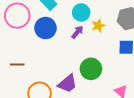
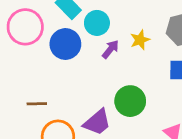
cyan circle: (81, 13) -> (97, 23), moved
brown line: (17, 64) -> (37, 104), moved

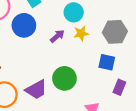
cyan circle: (97, 23) -> (74, 12), moved

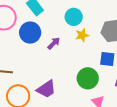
purple arrow: (57, 36) -> (54, 43), moved
green circle: (64, 78) -> (88, 78), moved

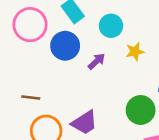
cyan circle: (74, 17) -> (111, 26), moved

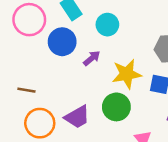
yellow star: (135, 52) -> (127, 74), moved, size x1.6
green circle: (141, 110) -> (116, 107), moved

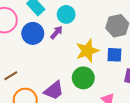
purple arrow: (92, 58) -> (57, 32), moved
brown line: (26, 90) -> (11, 76), turned -32

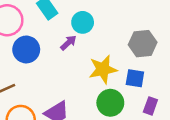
blue circle: (33, 33) -> (26, 49), moved
green circle: (83, 78) -> (110, 103), moved

